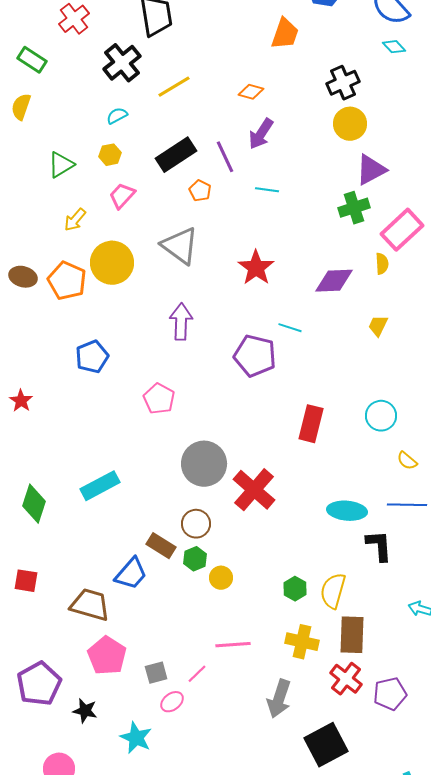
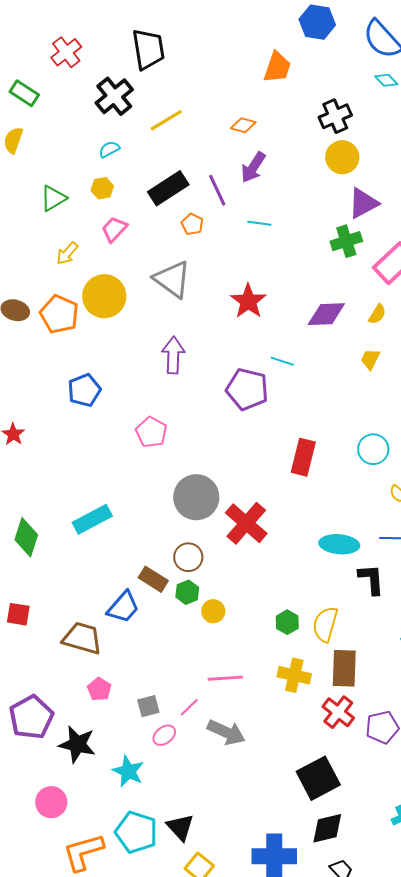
yellow semicircle: (382, 264) -> (377, 314), moved, turned 35
pink pentagon: (107, 656) -> (99, 689), size x0.6
gray arrow: (279, 699) -> (226, 732), moved, turned -84
black star: (85, 711) -> (77, 744), size x1.5

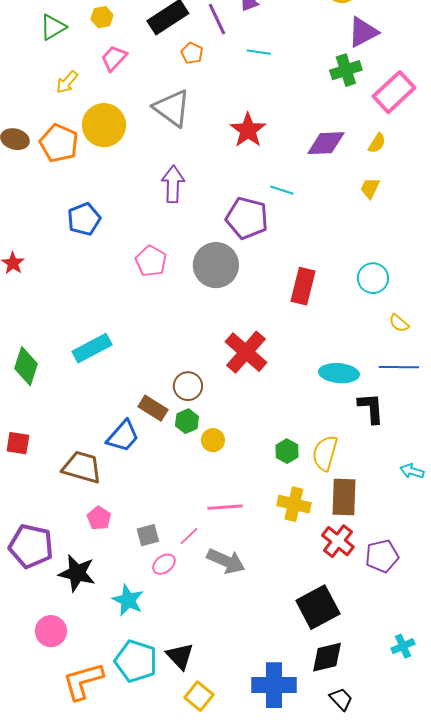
gray circle: (196, 497) -> (216, 265), moved
purple pentagon: (31, 717) -> (31, 546), turned -30

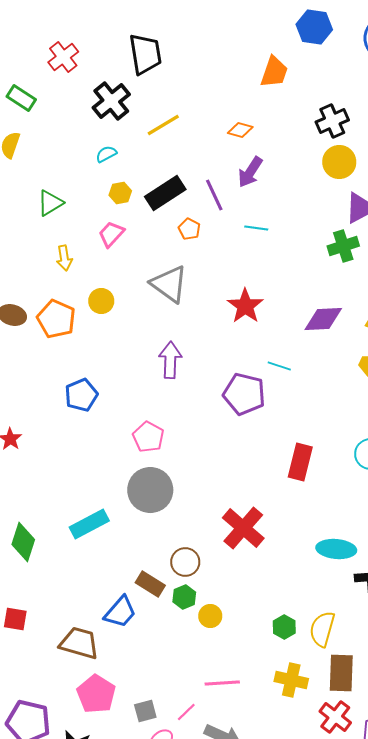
yellow hexagon: (102, 17) -> (120, 193), moved
yellow arrow: (67, 82) -> (64, 258), turned -50
yellow circle: (104, 125) -> (101, 301), size x0.6
gray circle: (216, 265) -> (150, 490), moved
pink pentagon: (99, 518) -> (96, 694), size x1.6

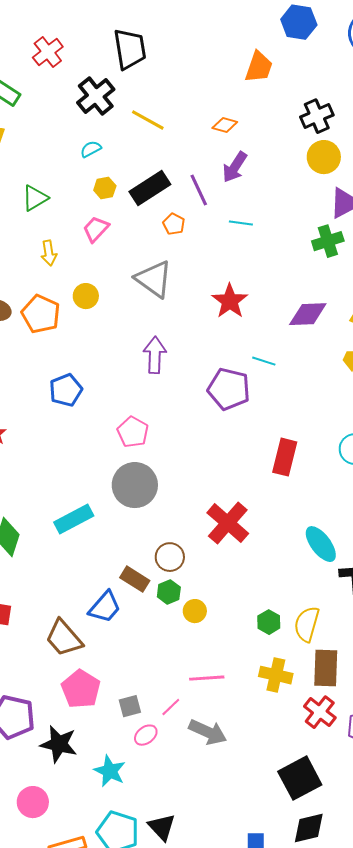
yellow line: (163, 125) -> (148, 120), turned 60
cyan ellipse: (336, 549) -> (321, 544), turned 48
brown trapezoid: (79, 643) -> (64, 638), turned -147

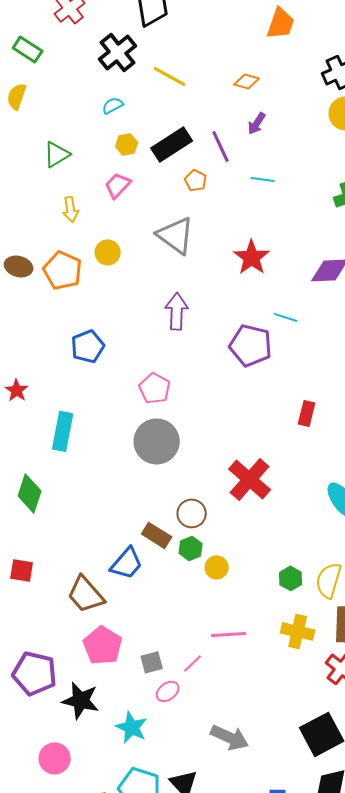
purple arrow: (235, 167) -> (257, 123), size x0.7
red rectangle: (285, 457) -> (307, 413), size x0.7
cyan rectangle: (74, 519) -> (63, 431), moved, turned -51
gray arrow: (208, 732) -> (230, 737), moved

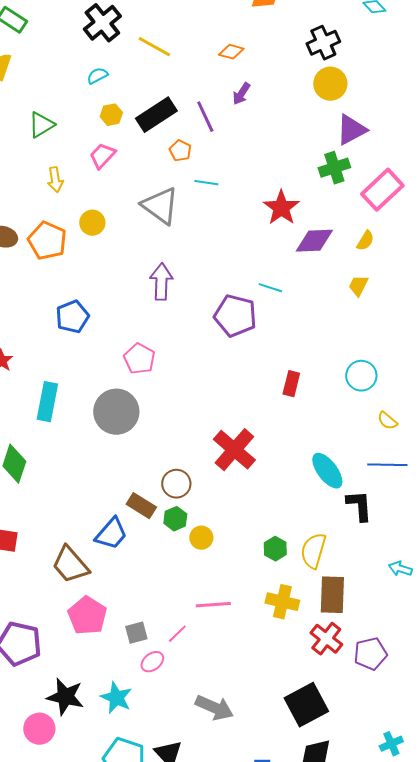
cyan line: (263, 179) -> (206, 183), moved
red star: (252, 257) -> (281, 208), moved
gray circle: (157, 441) -> (116, 412), moved
black star: (81, 700) -> (65, 697), moved

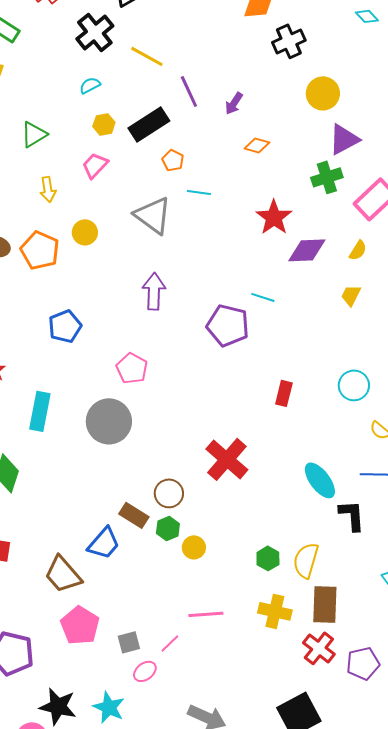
black cross: (323, 43) -> (289, 41), moved
orange diamond: (231, 52) -> (257, 145), moved
purple line: (205, 117) -> (189, 91), moved

